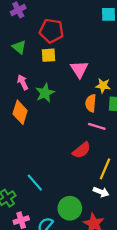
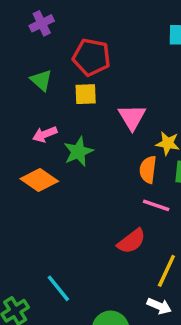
pink arrow: (23, 82) -> (45, 134), turned -88
orange diamond: (20, 112) -> (39, 180), turned -75

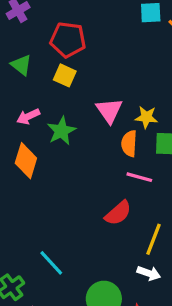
yellow square: (86, 94) -> (65, 75), turned 30
pink triangle: (132, 117) -> (109, 111), moved
orange diamond: (39, 180) -> (26, 161), turned 76

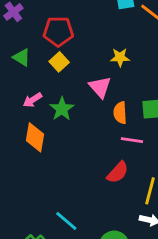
yellow square: (65, 75) -> (59, 62), turned 30
yellow star: (146, 117) -> (120, 57), moved

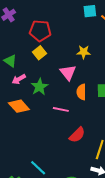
green triangle: (22, 57) -> (10, 61), moved
orange diamond: (35, 137) -> (19, 106), turned -55
pink line: (132, 140) -> (61, 109), moved

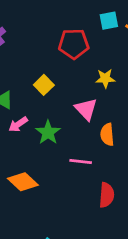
red pentagon: (40, 31) -> (74, 44), moved
orange diamond: (19, 106) -> (23, 182), moved
red semicircle: (77, 135) -> (107, 195), turned -36

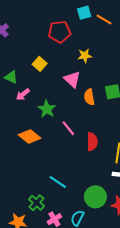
green star: (48, 132) -> (47, 109), moved
pink line: (81, 161) -> (68, 128), moved, turned 49

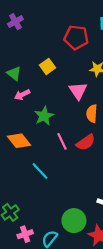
red semicircle: (92, 142) -> (86, 142), moved, turned 42
cyan line: (58, 182) -> (40, 171), moved

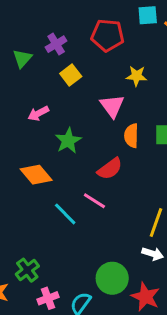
purple cross: (15, 22) -> (56, 44), moved
green triangle: (14, 74) -> (22, 59), moved, turned 35
pink line: (62, 141) -> (94, 201), moved, turned -30
red semicircle: (86, 142) -> (110, 169), moved

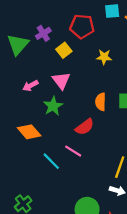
green triangle: (22, 59) -> (18, 44), size x1.5
yellow square: (71, 75) -> (64, 50), moved
pink triangle: (112, 106) -> (61, 81), moved

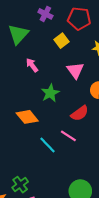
purple cross: (43, 33) -> (45, 14), moved, turned -32
pink triangle: (61, 81) -> (75, 70), moved
pink arrow: (30, 86) -> (32, 65), moved, turned 80

